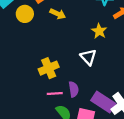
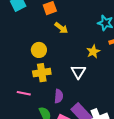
yellow circle: (25, 14) -> (39, 50), moved
pink line: (55, 93) -> (24, 93), moved

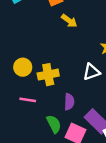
yellow circle: (39, 50) -> (23, 67), moved
white triangle: (78, 72) -> (91, 72), turned 42

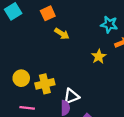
white triangle: (91, 72) -> (71, 96), moved

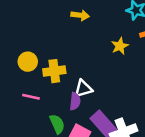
yellow arrow: (62, 34) -> (80, 15), turned -32

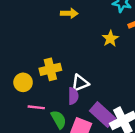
yellow circle: (28, 62) -> (23, 82), moved
pink line: (31, 97) -> (36, 107), moved

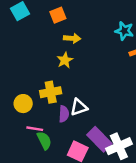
yellow star: (110, 39) -> (65, 60), moved
purple semicircle: (73, 96) -> (64, 114), moved
green semicircle: (59, 119) -> (44, 140), moved

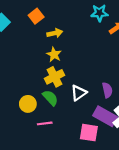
yellow cross: (51, 92) -> (55, 77), moved
purple semicircle: (64, 114) -> (107, 90), moved
green semicircle: (44, 140) -> (50, 98), moved

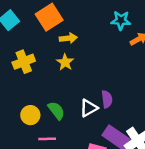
orange square: (36, 16) -> (49, 17), size x1.5
yellow cross: (55, 77) -> (24, 62), moved
purple semicircle: (107, 90) -> (107, 99), moved

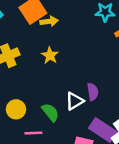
yellow arrow: (68, 38) -> (49, 21), moved
green semicircle: (56, 111) -> (50, 112), moved

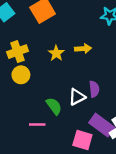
yellow arrow: (49, 21) -> (83, 49), moved
yellow circle: (16, 109) -> (21, 75), moved

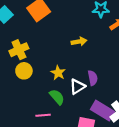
yellow star: (56, 53) -> (58, 73), moved

